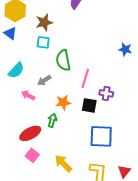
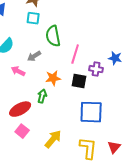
blue star: (125, 49) -> (115, 58), moved
yellow arrow: (63, 163) -> (53, 139), turned 84

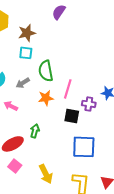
gray arrow: (34, 56) -> (23, 83), moved
orange star: (53, 78) -> (46, 98), moved
yellow arrow: (53, 139) -> (46, 174), turned 114

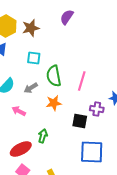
brown star: (27, 33) -> (31, 28), moved
pink line: (68, 89) -> (82, 81), moved

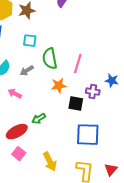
orange star: (54, 103) -> (59, 86), moved
green arrow: (43, 136) -> (39, 119), turned -136

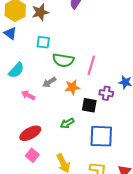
green semicircle: (50, 59) -> (63, 60), turned -70
gray arrow: (27, 71) -> (49, 82), moved
green arrow: (39, 119) -> (67, 123), moved

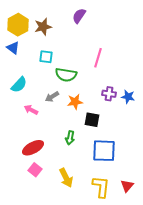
pink line: (91, 65) -> (98, 58), moved
purple cross: (106, 93) -> (109, 94), moved
green arrow: (67, 123) -> (70, 138), turned -48

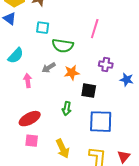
blue star: (128, 97) -> (127, 80), moved
pink arrow: (31, 110) -> (28, 81), turned 56
pink square: (35, 170) -> (32, 141), turned -32

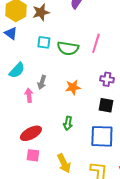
green semicircle: (63, 46) -> (68, 48), moved
gray arrow: (49, 68) -> (42, 82), moved, turned -40
black square: (89, 91) -> (106, 105), moved

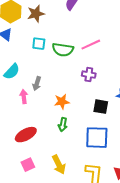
pink line: (96, 43) -> (91, 45), turned 48
purple cross: (107, 79) -> (89, 75), moved
orange star: (73, 87) -> (62, 102), moved
pink square: (33, 155) -> (28, 165), moved, turned -32

